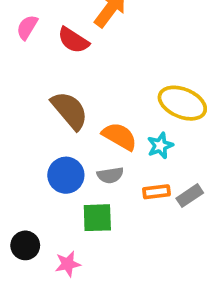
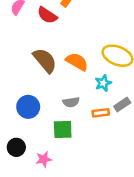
orange semicircle: (120, 136) -> (77, 62), moved
blue circle: (66, 175) -> (28, 107), moved
gray rectangle: (190, 196) -> (122, 104), moved

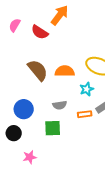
orange semicircle: (77, 62) -> (65, 71), turned -30
black circle: (16, 147) -> (14, 133), moved
pink star: (44, 159) -> (30, 157), moved

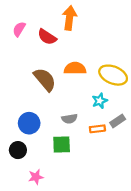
orange arrow: (60, 15) -> (69, 18), turned -30
orange semicircle: (65, 71) -> (75, 68), moved

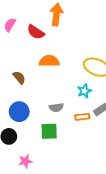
orange semicircle: (75, 68) -> (49, 61), moved
brown semicircle: (45, 80) -> (19, 78), moved, size x0.6

